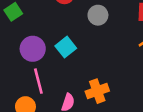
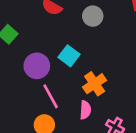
orange cross: (97, 91) -> (95, 84), moved

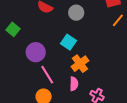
cyan square: (69, 56) -> (69, 42), moved

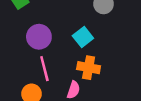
orange cross: (80, 64) -> (89, 68), turned 30

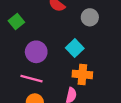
pink line: (44, 69) -> (31, 79), moved, turned -55

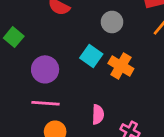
gray circle: (90, 17) -> (112, 22), moved
orange cross: (82, 74) -> (121, 66), moved, turned 36

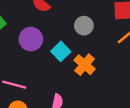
purple circle: (45, 69) -> (31, 39), moved

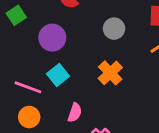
cyan square: (61, 51) -> (58, 75), moved

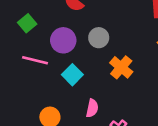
gray circle: (114, 29) -> (99, 38), moved
pink line: (28, 87) -> (35, 60), moved

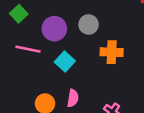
orange cross: (121, 67) -> (112, 52), turned -35
pink semicircle: (92, 108) -> (73, 98), moved

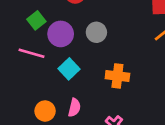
green square: (19, 14) -> (36, 20), moved
orange cross: (112, 52) -> (117, 76), moved

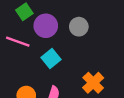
orange cross: (117, 76) -> (93, 83), moved, turned 35

